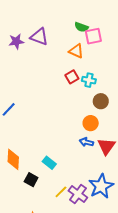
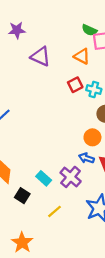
purple triangle: (39, 37) -> (41, 56), moved
purple star: (16, 41) -> (17, 30), moved
purple cross: (78, 194) -> (71, 177), moved

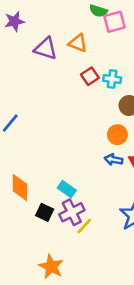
orange triangle: (82, 56) -> (78, 43), moved
purple cross: (71, 177) -> (72, 212), moved, turned 30

